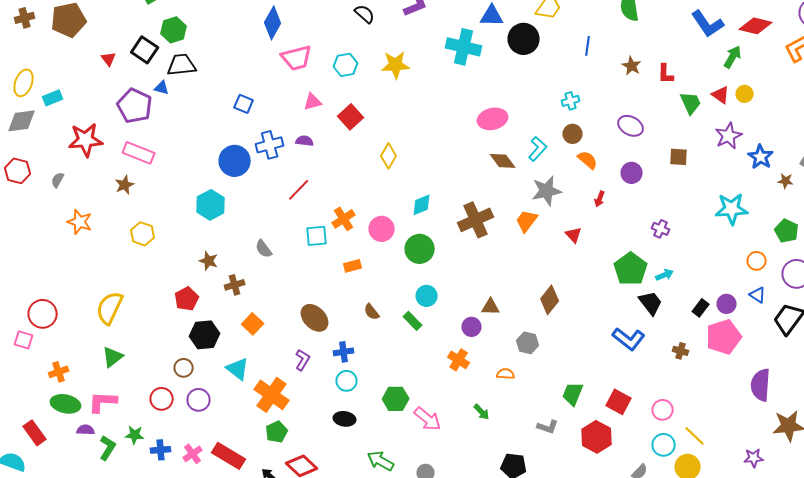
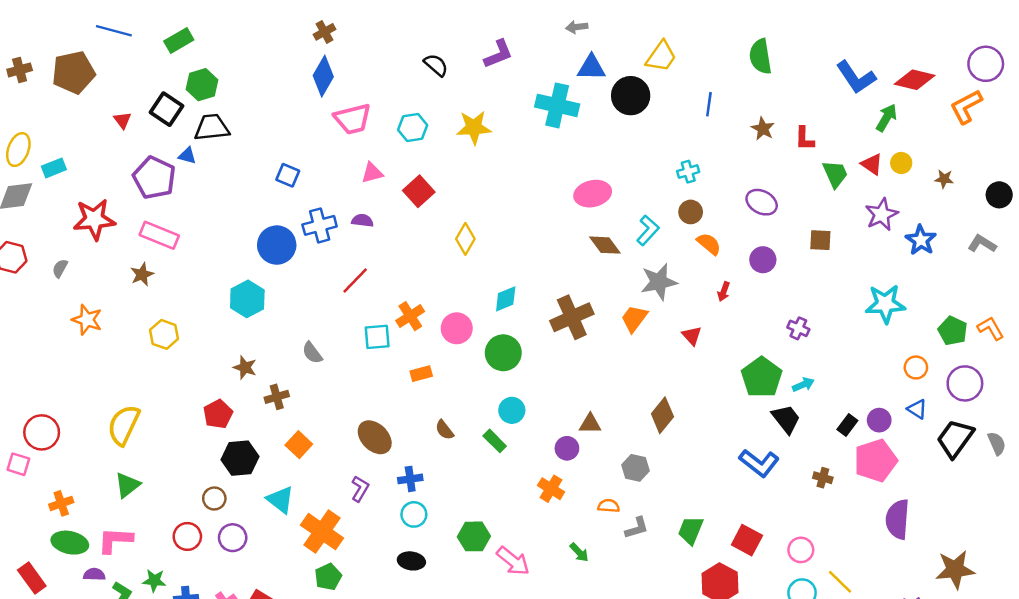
brown star: (786, 181) -> (944, 179), moved
purple semicircle: (761, 385) -> (898, 519), moved
gray L-shape: (548, 427) -> (637, 528), moved, turned -35

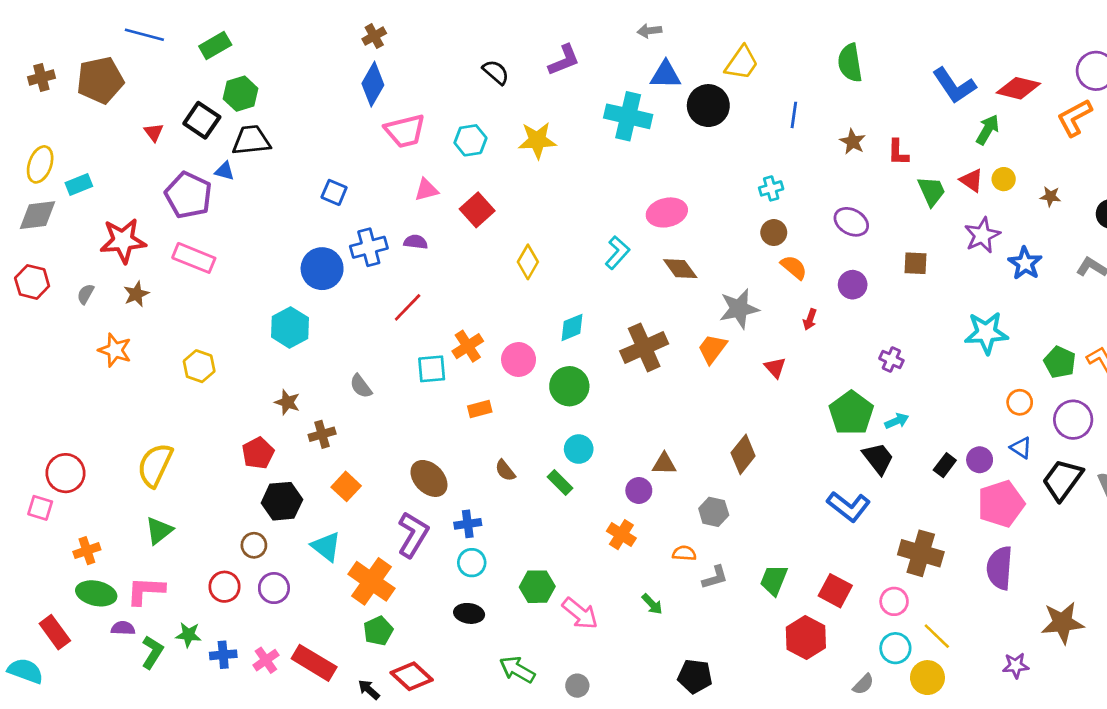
cyan L-shape: (648, 230) -> (617, 253), moved
brown star: (142, 274) -> (136, 294), moved
pink pentagon: (876, 461) -> (1001, 504), moved
brown cross: (823, 478) -> (921, 553), moved, size x2.0
purple L-shape: (360, 489) -> (413, 535), size x1.6

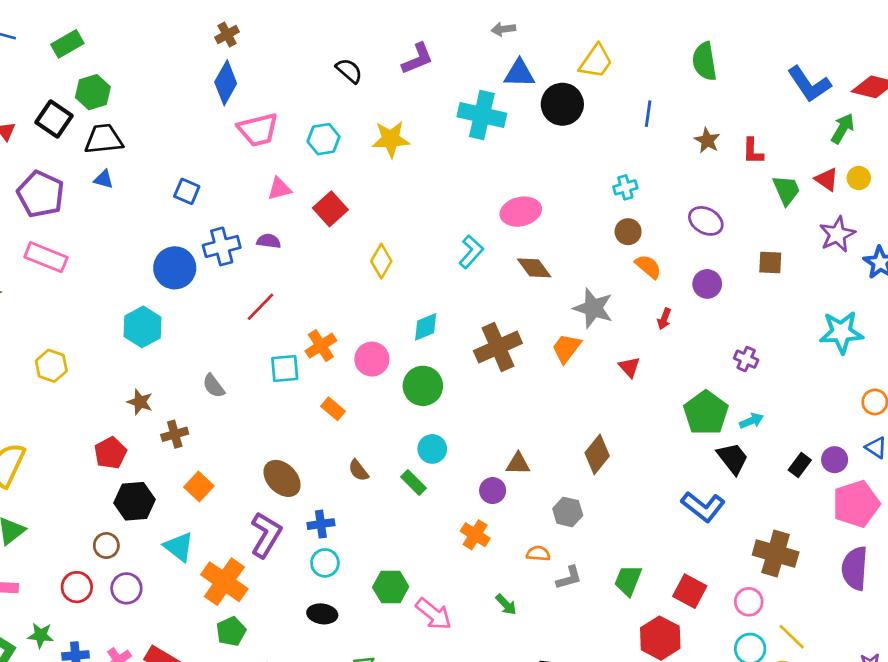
blue triangle: (225, 171) -> (104, 179), moved
gray star: (739, 309) -> (593, 308), turned 30
orange rectangle: (480, 409) -> (333, 409), turned 55

